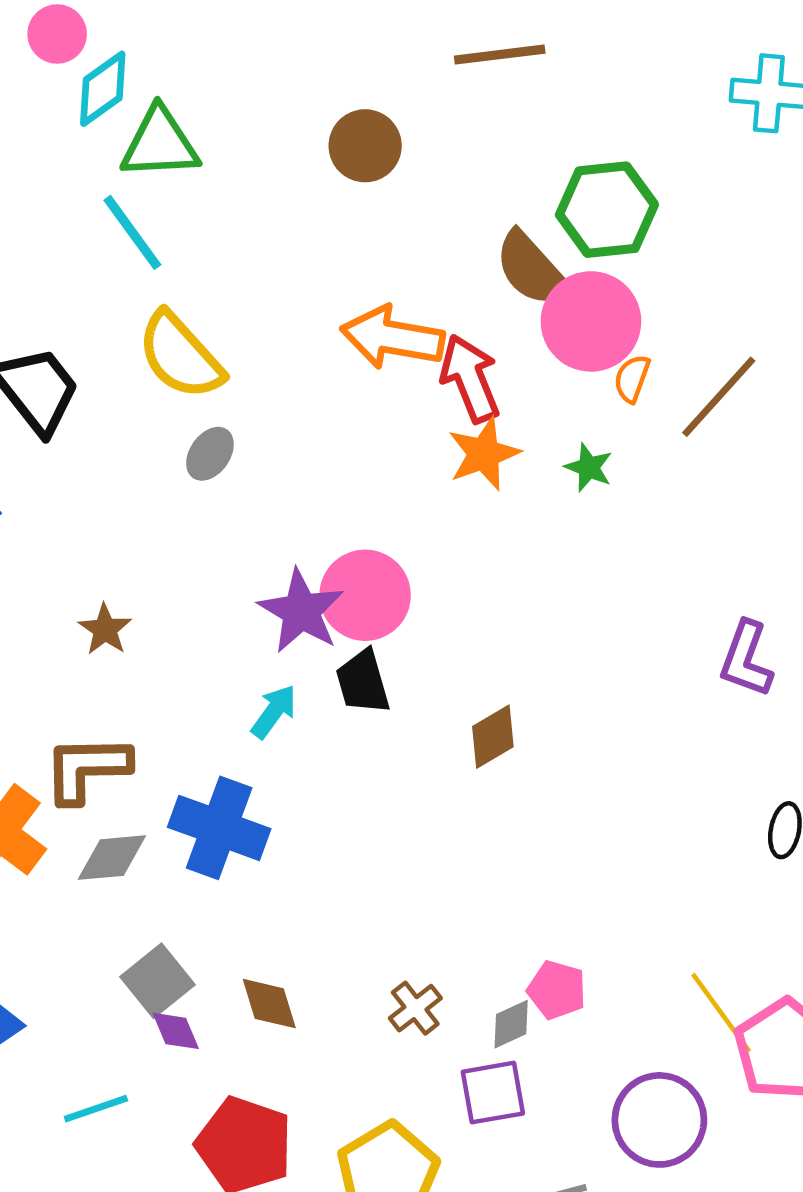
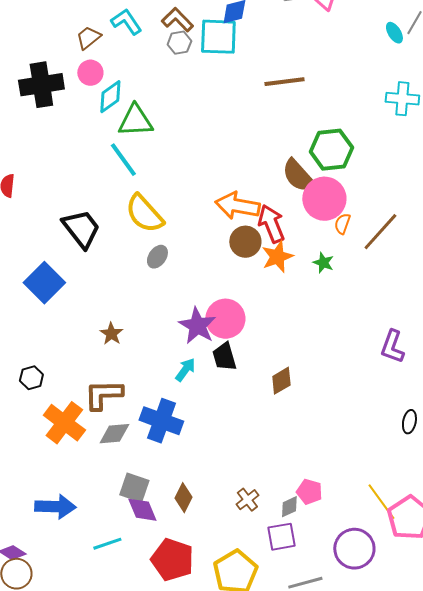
brown circle: (365, 146) -> (245, 242), moved
gray square: (158, 981) -> (134, 488), turned -32
brown diamond: (269, 1004) -> (183, 498), turned 44
purple diamond: (176, 1031) -> (142, 510), size x1.4

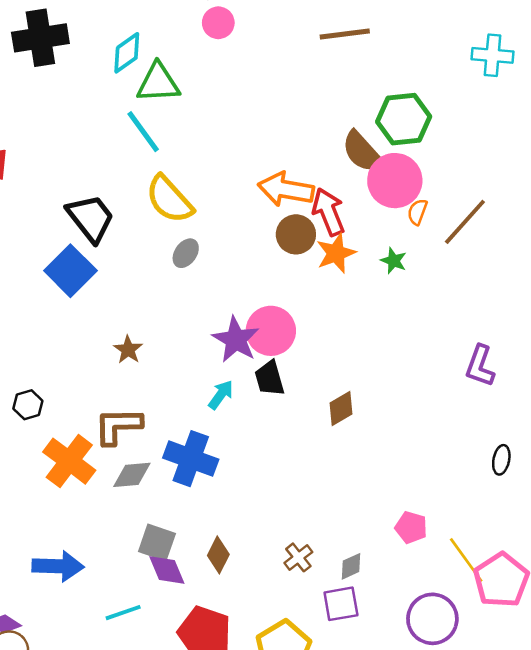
pink circle: (90, 73) -> (218, 23), moved
blue square: (44, 283) -> (70, 271), moved
pink pentagon: (309, 492) -> (411, 527), moved

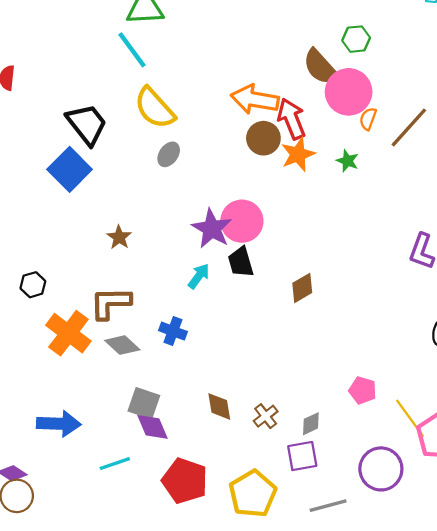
green hexagon: (404, 119) -> (356, 39), size x0.6
blue cross: (191, 459) -> (173, 331), size x0.6
gray diamond: (132, 475) -> (122, 345), turned 48
brown diamond: (218, 555) -> (219, 406), moved, turned -36

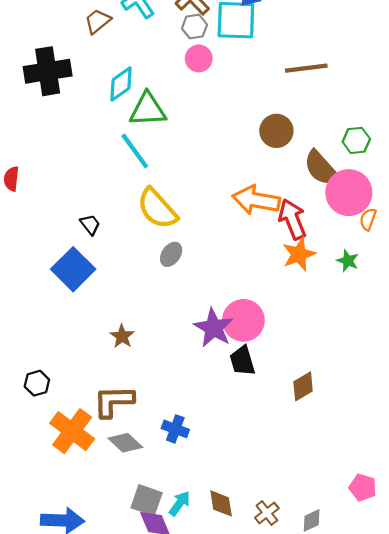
black trapezoid: (87, 124) -> (90, 225), size x0.5
brown circle: (263, 138) -> (276, 131), moved
cyan arrow: (199, 276) -> (180, 503), moved

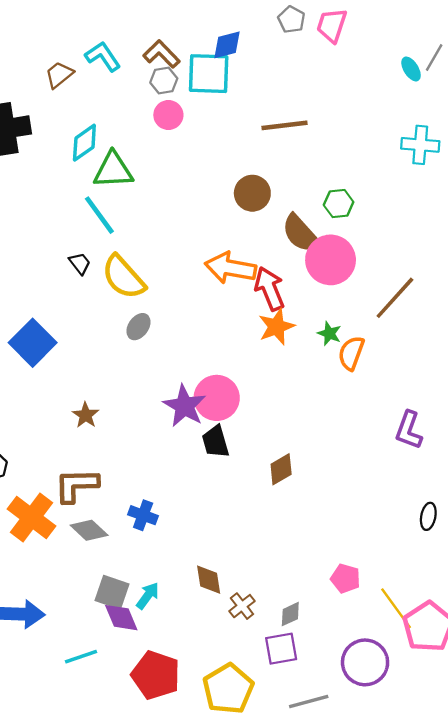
orange semicircle: (368, 219) -> (351, 353), moved, size x1.4
black trapezoid: (90, 225) -> (80, 263), moved
brown diamond: (221, 503) -> (209, 580), moved

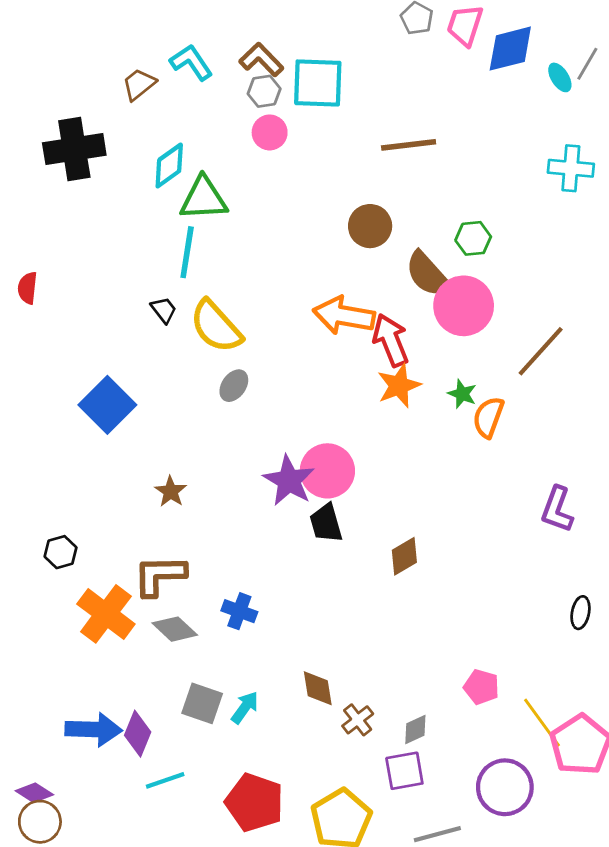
blue diamond: (227, 45) -> (510, 49), moved, size x1.4
cyan line: (99, 215) -> (187, 252), turned 45
purple diamond: (121, 618) -> (138, 734), moved, turned 45

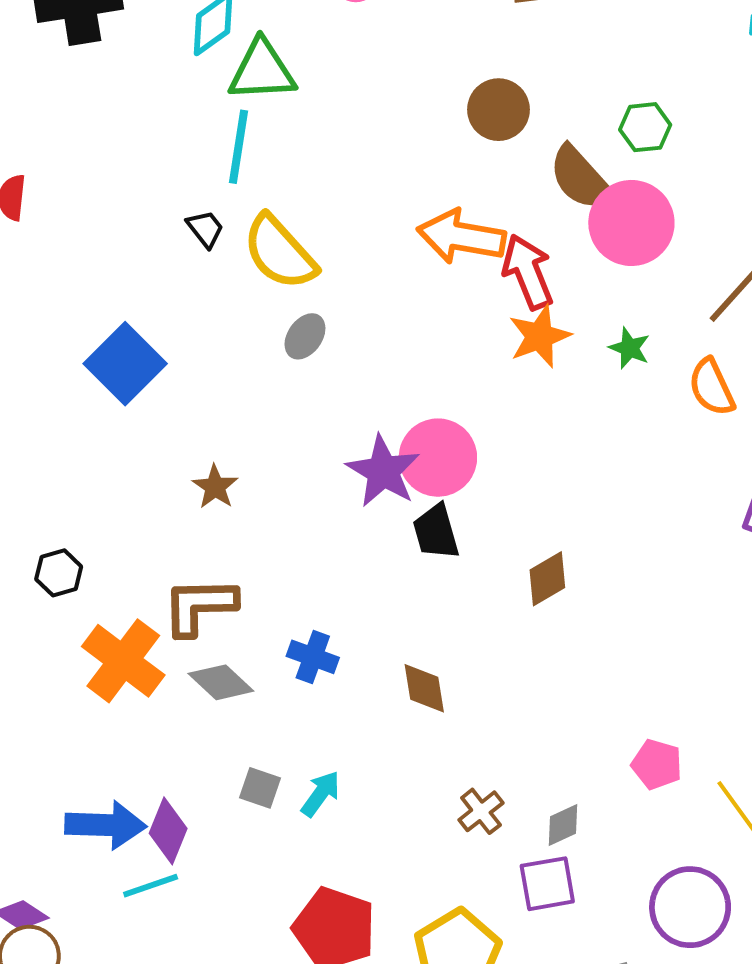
orange semicircle: (488, 417) -> (712, 387), moved, turned -45
brown diamond: (318, 688) -> (424, 688), moved
gray square: (202, 703) -> (260, 788), size x0.7
cyan line: (165, 780) -> (151, 886), moved

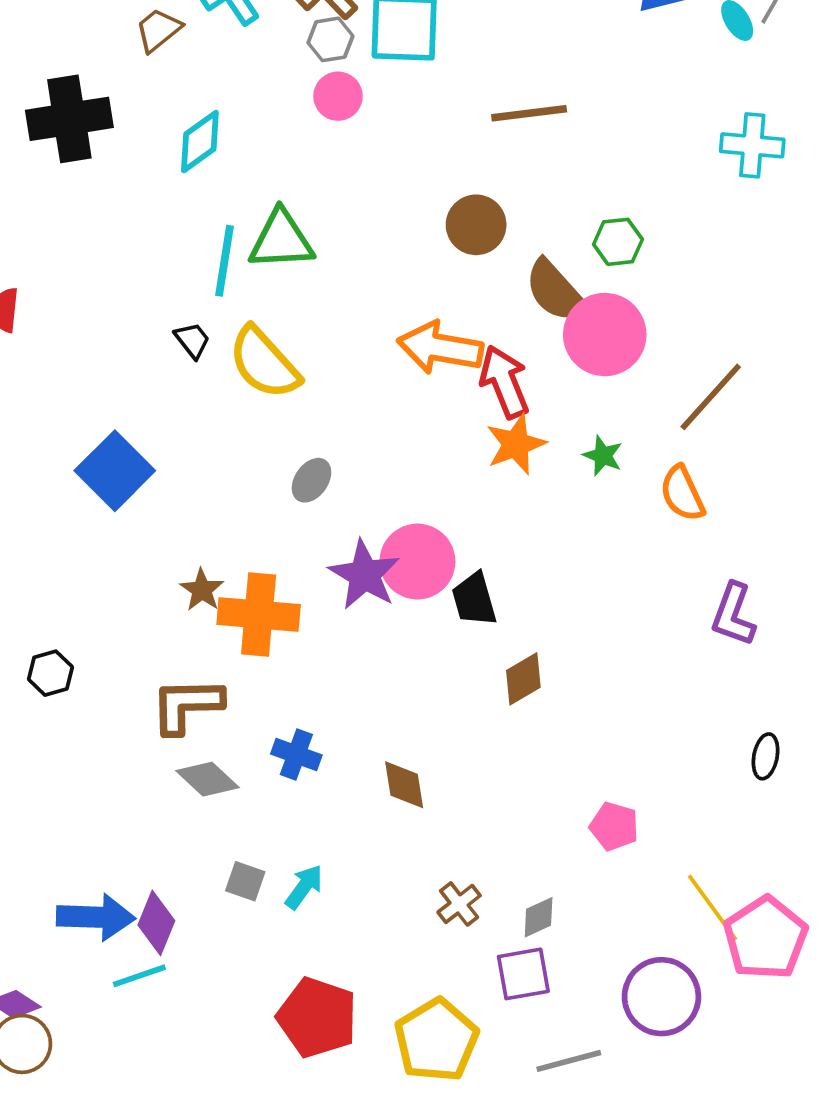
green triangle: (262, 71) -> (281, 240), moved
gray ellipse: (305, 336) -> (312, 480), moved
black trapezoid: (436, 532) -> (474, 599), moved
orange cross: (123, 661) -> (259, 614), moved, turned -32
pink pentagon: (657, 764) -> (614, 826), moved

